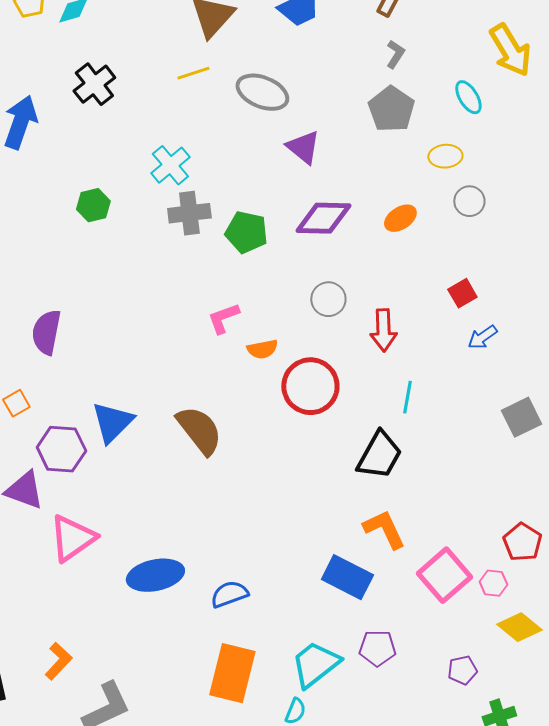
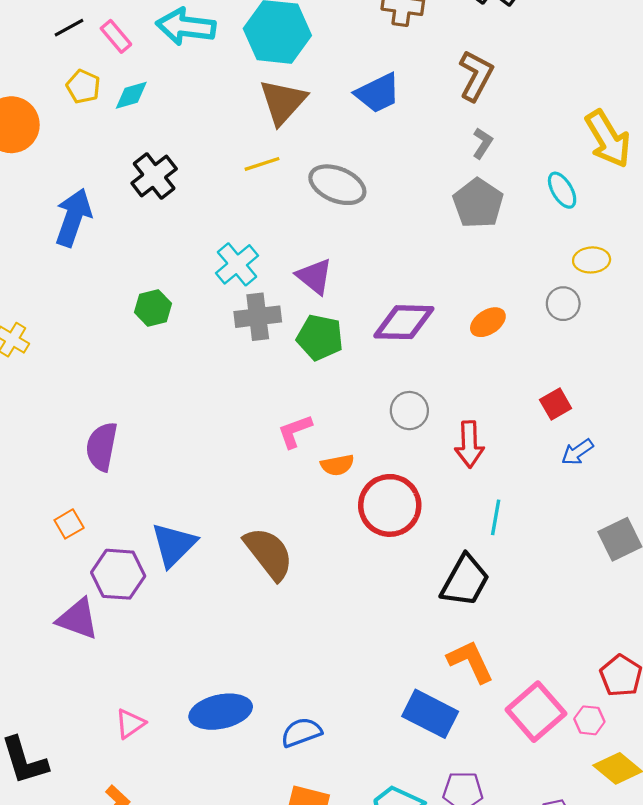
purple triangle: (303, 147) -> (314, 276), moved
yellow ellipse: (445, 156) -> (592, 260), moved
pink triangle: (72, 538) -> (130, 724), moved, size x0.6

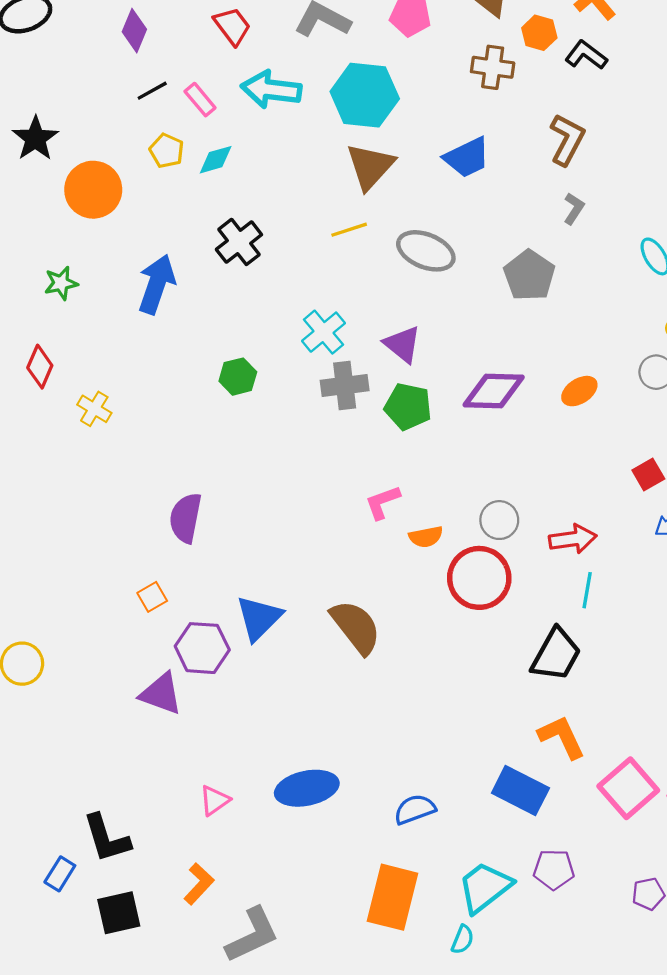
gray pentagon: (478, 203) -> (529, 275), moved
gray circle: (409, 411) -> (499, 520), moved
red arrow: (469, 444) -> (573, 539), moved, turned -96
blue semicircle: (301, 732) -> (415, 809), moved

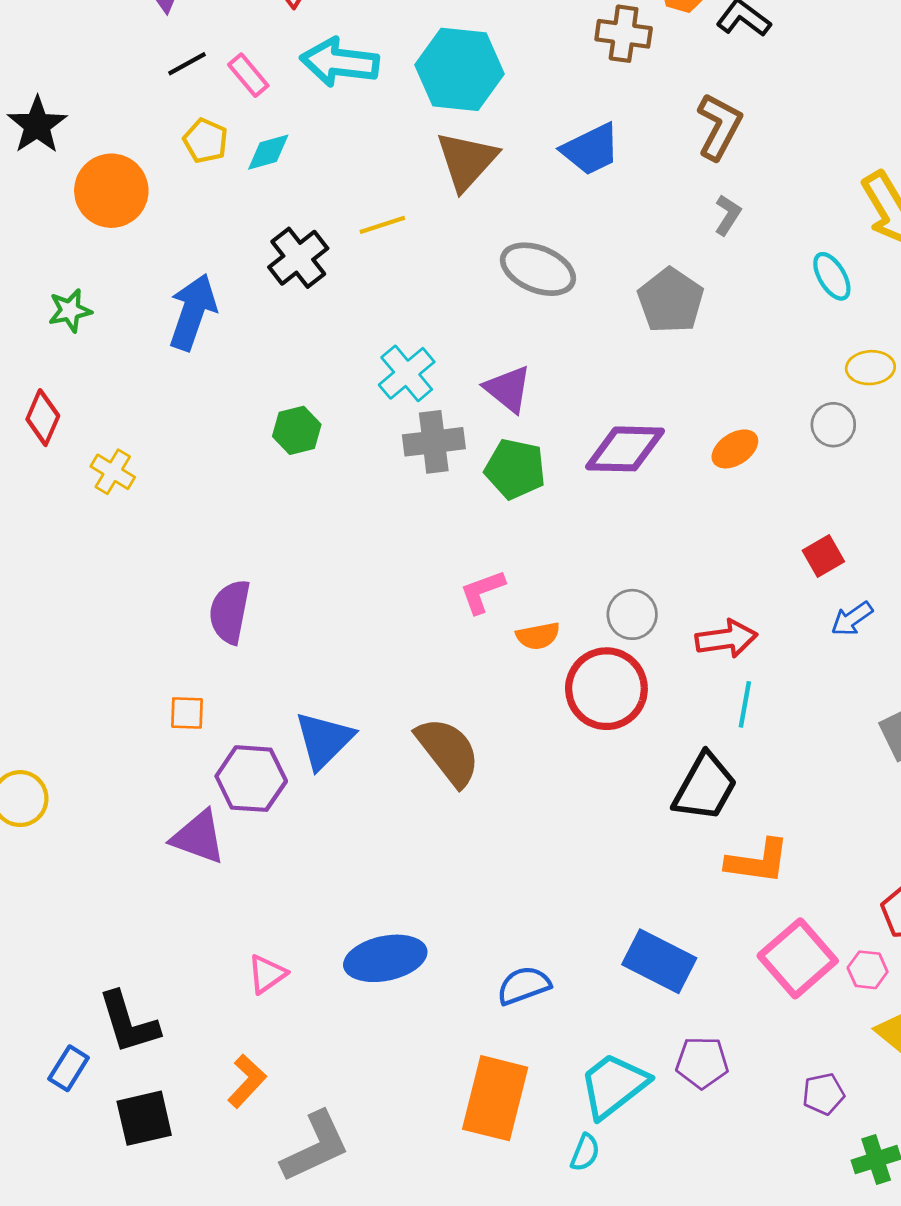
yellow line: (349, 230) -> (382, 225), moved
orange square: (152, 597) -> (187, 713), turned 32
orange L-shape: (562, 737) -> (758, 861), moved, turned 123

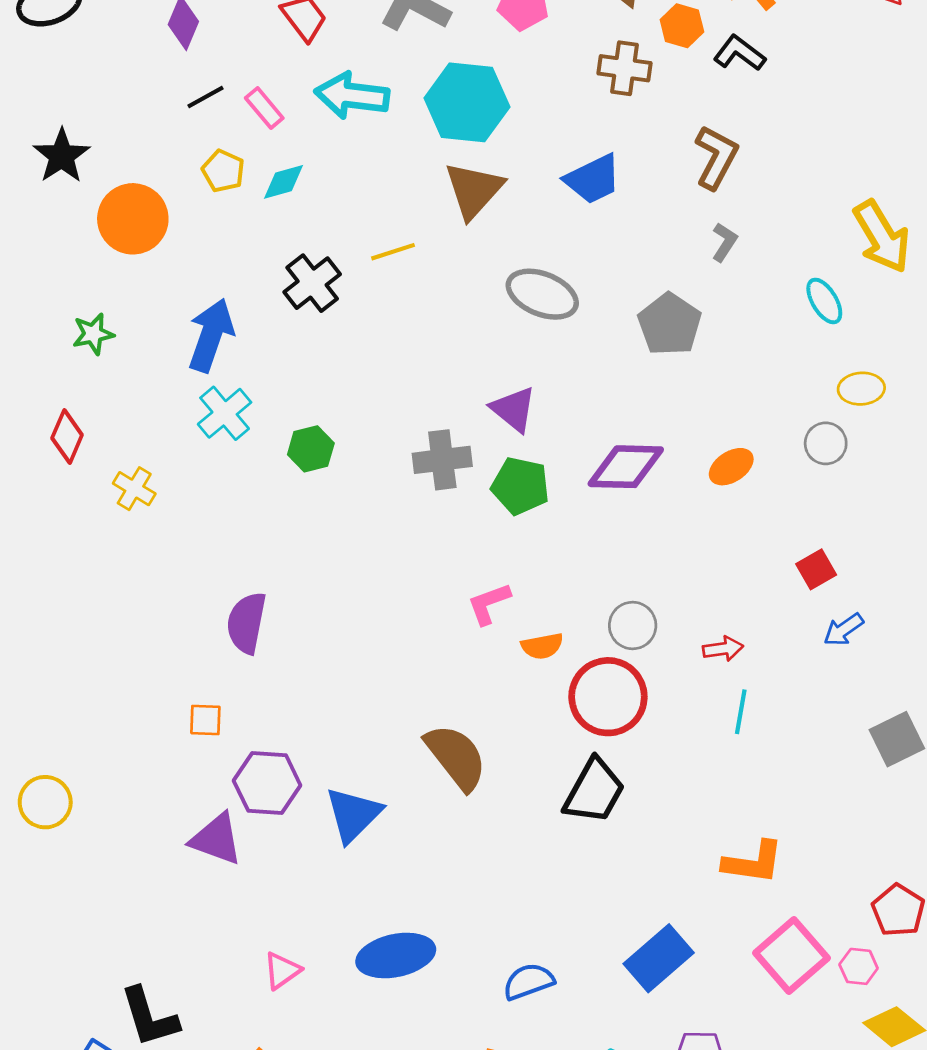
cyan cross: (407, 373) -> (225, 413), moved
red arrow: (726, 639) -> (723, 649), size x0.7
blue triangle: (324, 740) -> (353, 814), moved
black trapezoid: (705, 787) -> (594, 791), moved
blue rectangle: (659, 961) -> (659, 958), turned -68

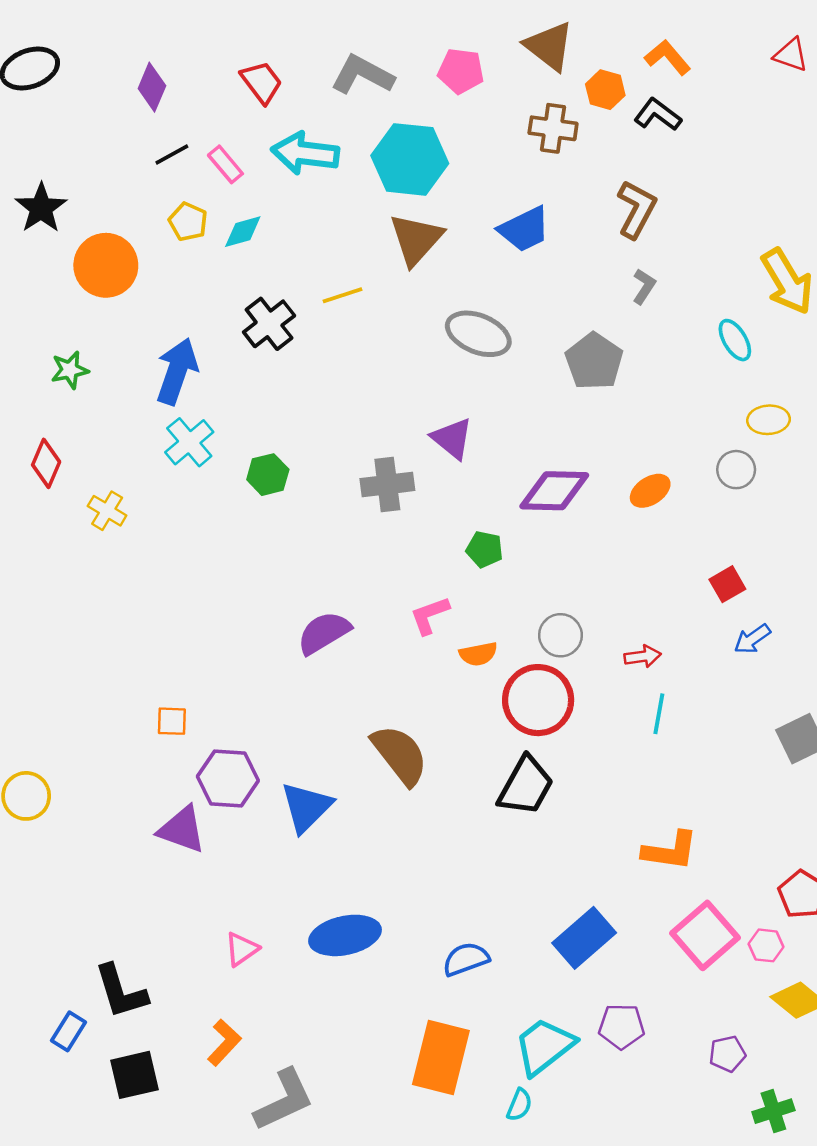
green pentagon: (520, 486) -> (485, 549), moved, size x0.7
purple semicircle: (246, 623) -> (324, 633), moved, turned 48

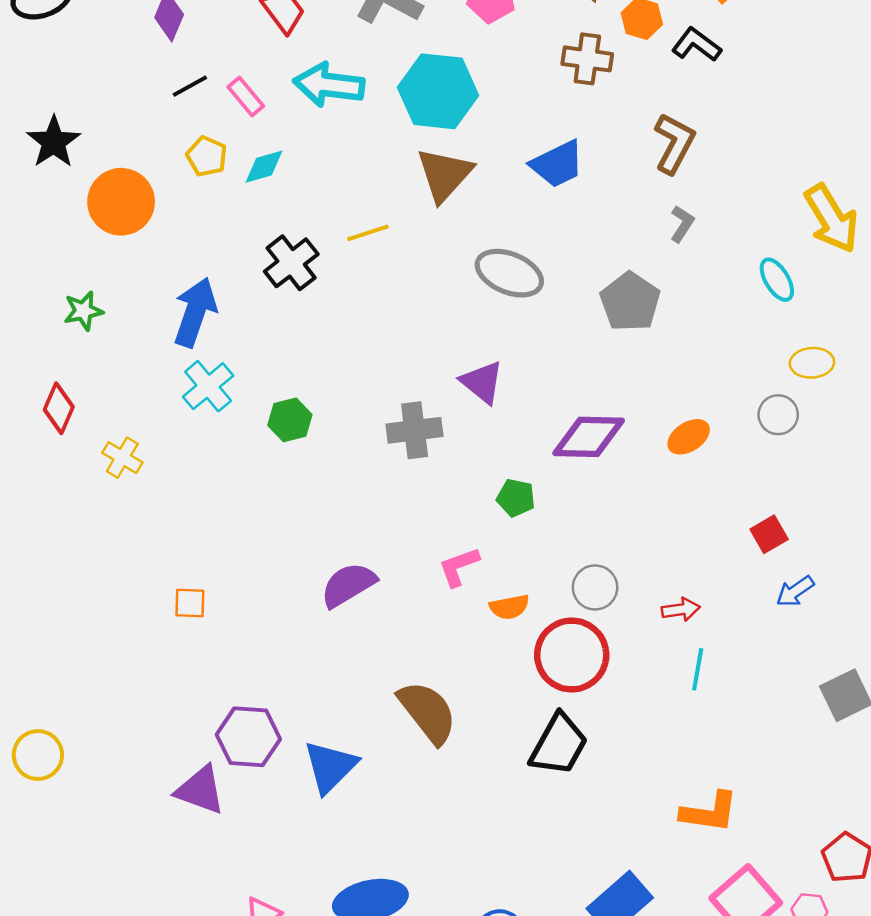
orange square: (172, 721) -> (190, 603), moved

